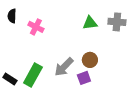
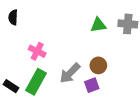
pink cross: (36, 27) -> (37, 51), moved

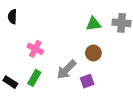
brown circle: (98, 65) -> (93, 53), moved
green rectangle: (36, 82) -> (34, 78), size x0.7

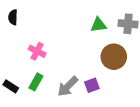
brown circle: (93, 53) -> (114, 57), moved, size x1.5
gray arrow: (66, 70) -> (68, 86), moved

